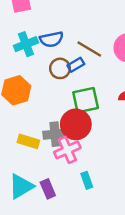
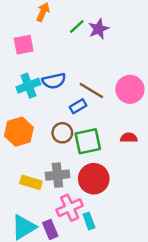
brown circle: (60, 68) -> (62, 133), moved
red circle: (76, 124) -> (94, 179), moved
pink cross: (67, 150) -> (70, 208), moved

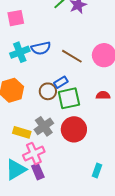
blue rectangle: (78, 106) -> (61, 82), moved
gray cross: (57, 175) -> (44, 126), turned -30
pink cross: (70, 208) -> (34, 153), moved
cyan rectangle: (89, 221) -> (97, 171), moved, turned 40

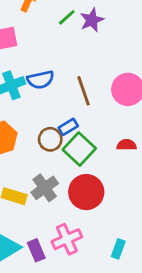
brown line: (72, 56) -> (83, 91), turned 40
green square: (69, 98) -> (79, 149), turned -35
pink cross: (34, 153) -> (67, 239), moved

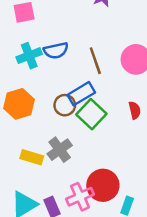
blue rectangle: (68, 127) -> (81, 94), size x1.5
red semicircle: (126, 145) -> (135, 110), turned 78
red circle: (86, 192) -> (103, 185), moved

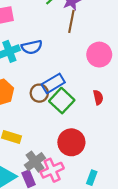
brown line: (95, 61) -> (71, 21), moved, turned 30
gray cross: (60, 150) -> (35, 162), moved
red circle: (103, 185) -> (71, 142), moved

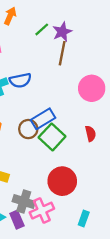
gray cross: (35, 162) -> (24, 201), turned -36

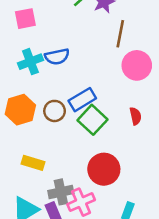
brown line: (62, 53) -> (120, 34), moved
brown circle: (28, 129) -> (55, 111), moved
gray cross: (24, 201) -> (61, 192), turned -30

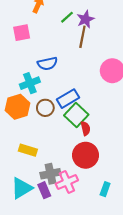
brown line: (120, 34) -> (82, 37), moved
cyan cross: (30, 62) -> (30, 83), moved
red semicircle: (135, 116) -> (86, 128), moved

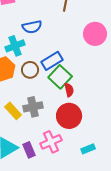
yellow rectangle: (28, 150) -> (13, 111), turned 30
gray cross: (50, 174) -> (33, 107), moved
cyan rectangle: (105, 189) -> (88, 149), turned 48

